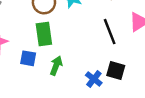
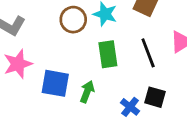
green rectangle: (44, 34) -> (108, 54), moved
blue square: (28, 58) -> (55, 83), size x1.5

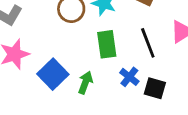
blue square: (55, 83) -> (53, 74), turned 36
blue cross: (130, 107) -> (129, 77), moved

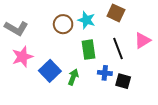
blue cross: (129, 77) -> (105, 73), turned -32

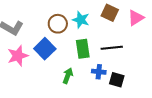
pink triangle: (142, 40) -> (136, 18), moved
black line: (118, 49) -> (112, 48), turned -75
blue square: (50, 71) -> (45, 49), moved

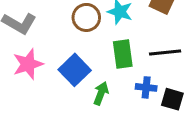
blue square: (45, 49) -> (75, 70), moved

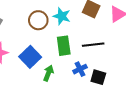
blue cross: (146, 87) -> (80, 69), turned -32

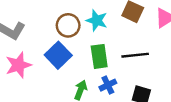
blue square: (30, 57) -> (58, 55), moved
blue cross: (80, 69) -> (108, 85), moved

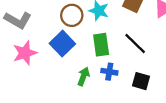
black line: (135, 55) -> (135, 44), turned 50
blue cross: (108, 85) -> (109, 72), turned 35

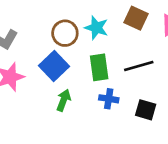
black line: (135, 44) -> (139, 66), turned -60
green arrow: (84, 76) -> (64, 100), moved

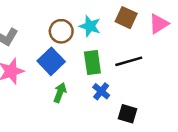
blue cross: (109, 99) -> (101, 91), turned 30
black square: (146, 110) -> (127, 114), moved

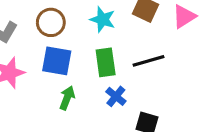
brown circle: (61, 31) -> (51, 22), moved
blue square: (51, 61) -> (57, 61), turned -36

